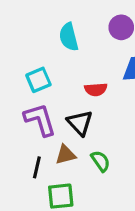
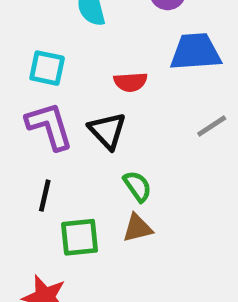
cyan square: (38, 80) -> (47, 68), turned 35
brown triangle: (66, 155) -> (137, 228), moved

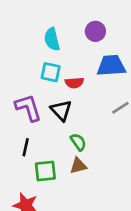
cyan square: (47, 68) -> (51, 72), moved

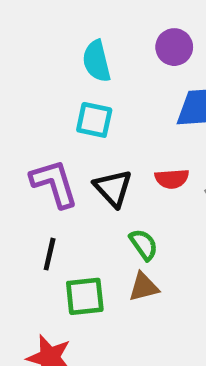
red semicircle: (74, 83) -> (172, 179), moved

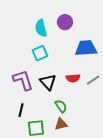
purple circle: (174, 47) -> (65, 22), moved
cyan square: (94, 120) -> (40, 53), turned -35

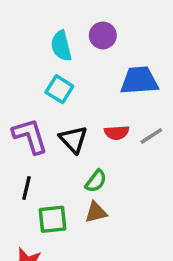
cyan square: (40, 53) -> (59, 89), turned -35
green semicircle: (61, 106) -> (96, 181), turned 72

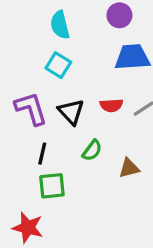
purple circle: (103, 35) -> (119, 15), moved
black line: (27, 188) -> (42, 154), moved
brown triangle: (96, 212) -> (129, 168), moved

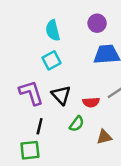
cyan square: (58, 65) -> (52, 60), turned 30
red semicircle: (111, 105) -> (91, 102), moved
green square: (52, 186) -> (30, 150), moved

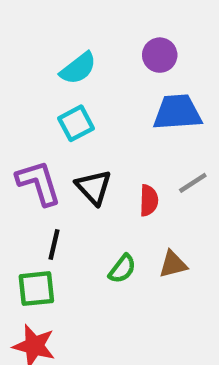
cyan semicircle: (53, 30) -> (78, 68), turned -114
red semicircle: (91, 102) -> (149, 200), turned -84
green semicircle: (77, 124) -> (122, 269), moved

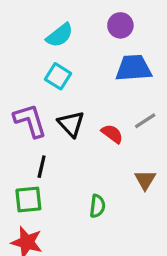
cyan square: (76, 123) -> (58, 76), turned -30
red semicircle: (149, 200) -> (112, 134), turned -55
brown triangle: (173, 264) -> (145, 180), moved, turned -45
green semicircle: (122, 269) -> (97, 206), moved, turned -30

